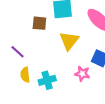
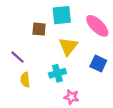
pink star: (82, 74) -> (71, 97), moved
cyan cross: (47, 80) -> (57, 73), moved

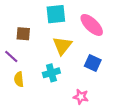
brown square: (39, 29) -> (23, 34), moved
pink star: (71, 97) -> (81, 97), moved

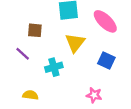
cyan cross: (51, 73) -> (54, 67), moved
yellow semicircle: (19, 79) -> (30, 95), moved, turned 104

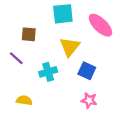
blue square: (106, 60) -> (87, 71), moved

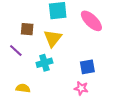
yellow triangle: (70, 47) -> (53, 38), moved
blue square: (87, 71) -> (87, 67), moved, turned -35

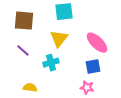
pink ellipse: (91, 21) -> (97, 43), moved
brown square: (27, 29) -> (24, 21), moved, size x1.5

